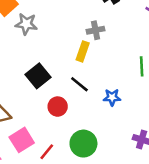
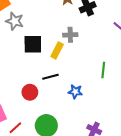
black square: (38, 76) -> (33, 44), moved, turned 30
black line: (79, 84) -> (50, 77), turned -63

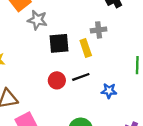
yellow rectangle: (57, 50) -> (86, 48), turned -42
red circle: (30, 92) -> (57, 80), moved

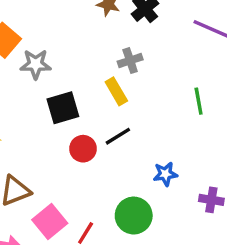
black square: (59, 43) -> (63, 108), moved
blue star: (109, 91) -> (165, 174), moved

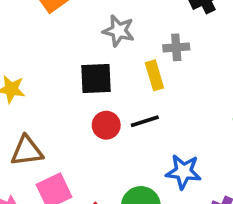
gray star: (36, 64) -> (119, 31), moved
blue star: (165, 174) -> (183, 172), size x1.4

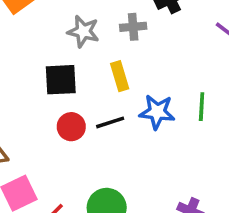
gray cross: (176, 47) -> (133, 27), moved
blue star: (183, 172) -> (157, 112), moved

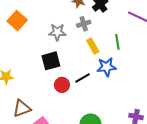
yellow rectangle: (120, 76) -> (93, 46), moved
green line: (202, 107) -> (117, 42), moved

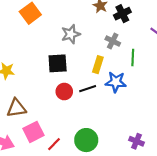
gray cross: (84, 24) -> (113, 41), moved, turned 32
gray star: (57, 32) -> (71, 34), turned -30
yellow rectangle: (93, 46) -> (98, 65), moved, turned 35

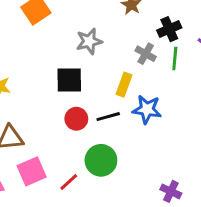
black cross: (122, 14) -> (169, 29), moved
green line: (133, 58) -> (175, 59), moved
green circle: (86, 140) -> (101, 160), moved
red line: (54, 144) -> (69, 182), moved

